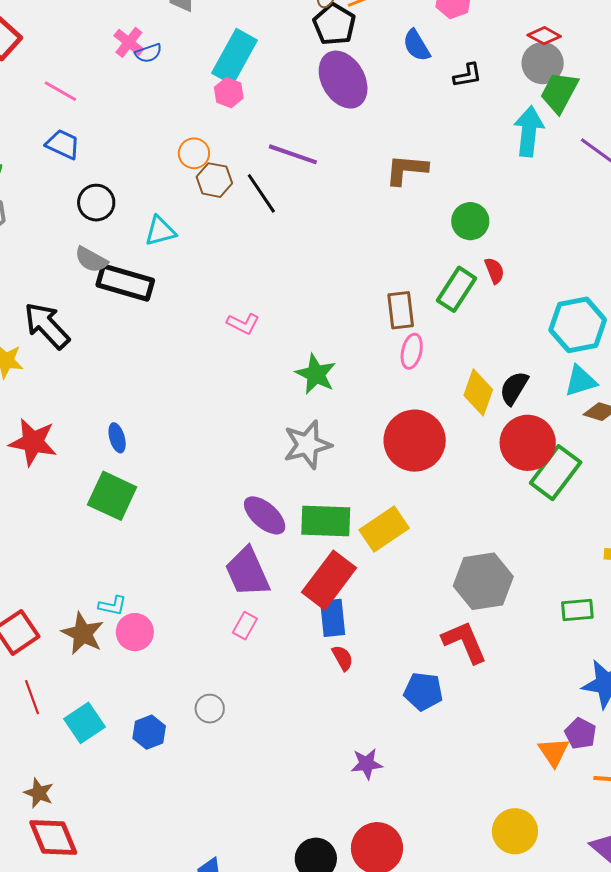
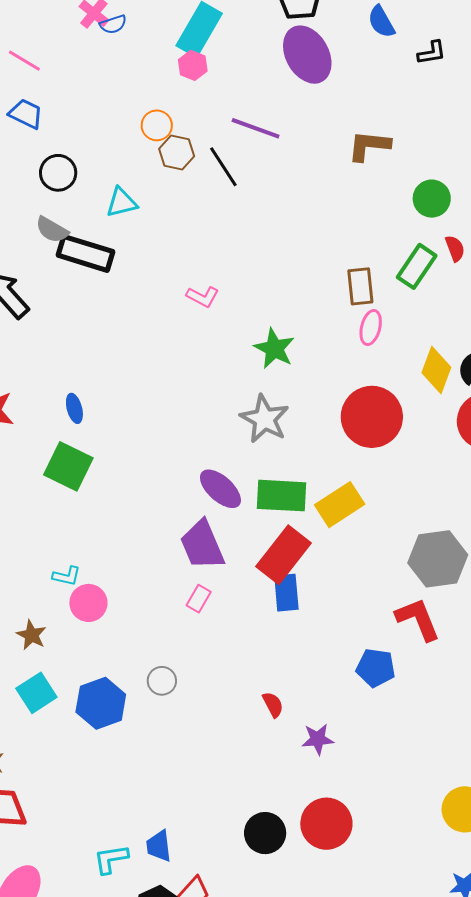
gray star: (307, 445) -> (264, 419), turned -30
brown star: (83, 633) -> (31, 635), moved, size x0.7
red semicircle: (343, 658) -> (273, 705), moved
blue hexagon: (149, 732) -> (101, 703), size x1.5

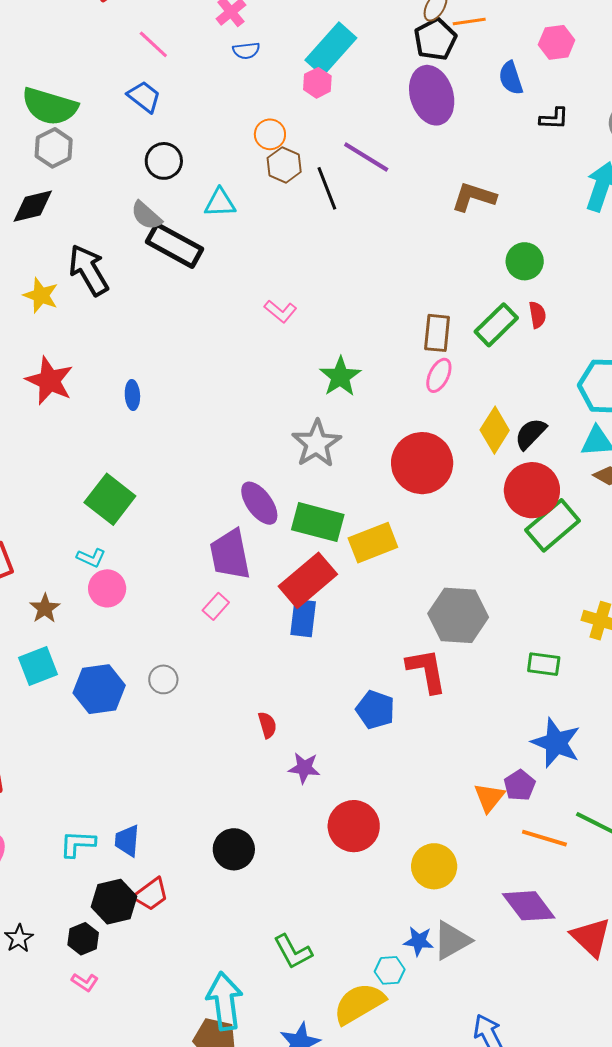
blue semicircle: (113, 24) -> (246, 51), moved
green square: (68, 466) -> (110, 499), moved
red circle: (326, 824) -> (354, 826), moved

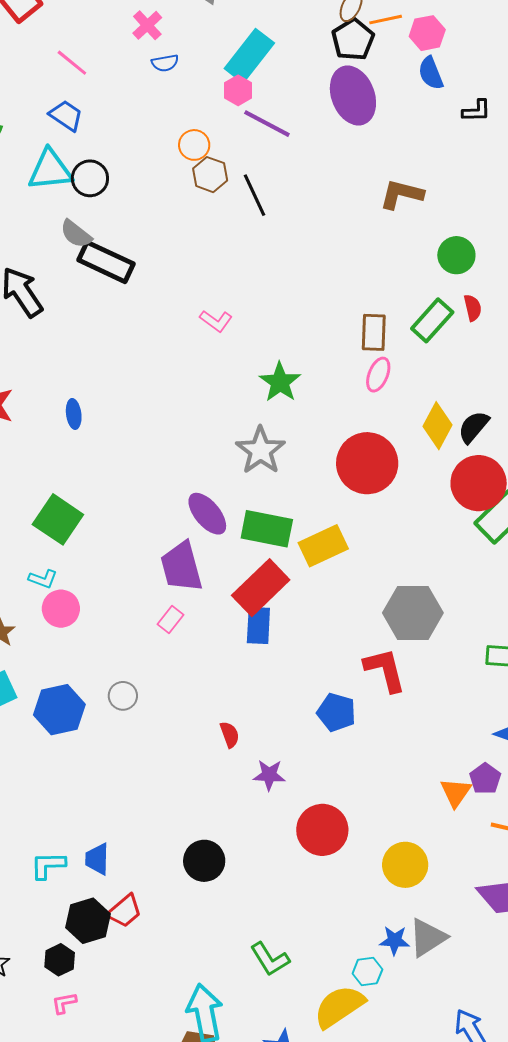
pink hexagon: (557, 42) -> (427, 33), moved
purple line: (366, 157) -> (267, 124), moved
cyan triangle: (220, 203) -> (50, 170), moved, size x1.4
pink L-shape: (85, 982) -> (64, 1003), turned 140

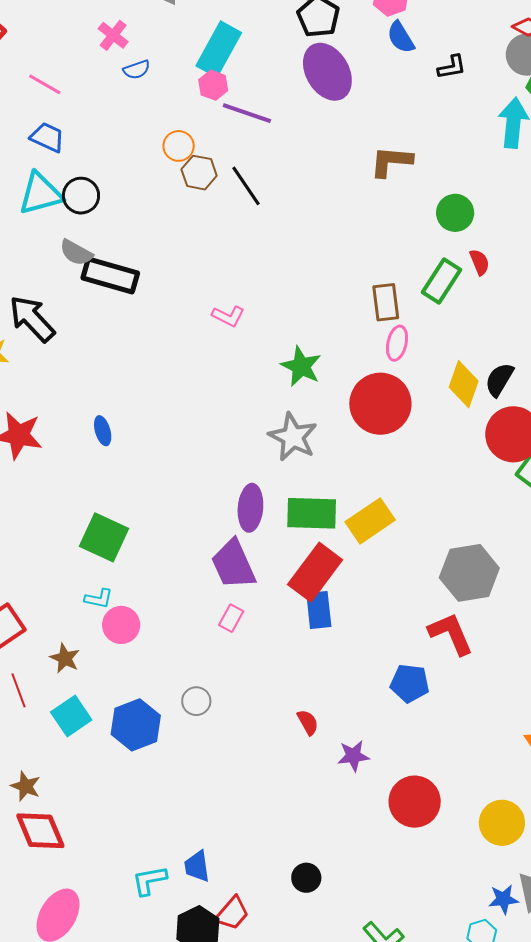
red circle: (367, 463) -> (380, 404), moved
purple ellipse: (207, 514) -> (250, 508), turned 54
black circle: (204, 861) -> (306, 878), moved, size x0.7

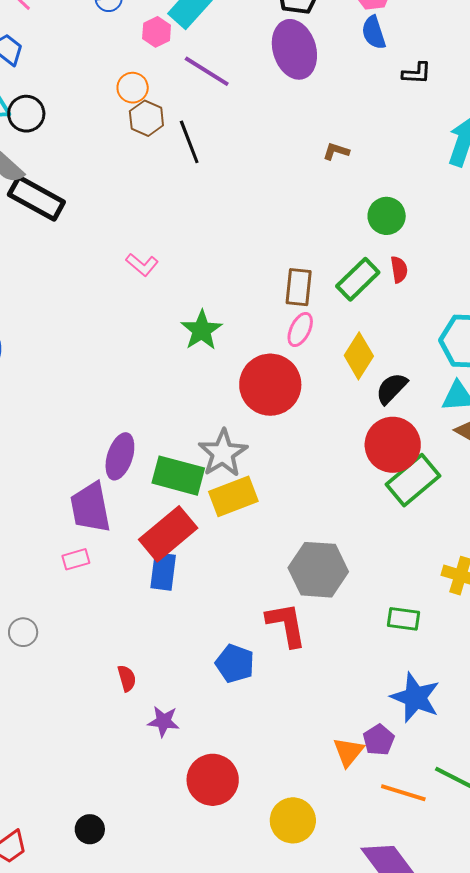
pink hexagon: (213, 85) -> (157, 32), moved
brown L-shape: (391, 161) -> (336, 151), size x0.6
yellow diamond: (464, 384) -> (359, 356), moved
gray star: (293, 437) -> (223, 453), moved
pink rectangle: (231, 618) -> (76, 559), turned 32

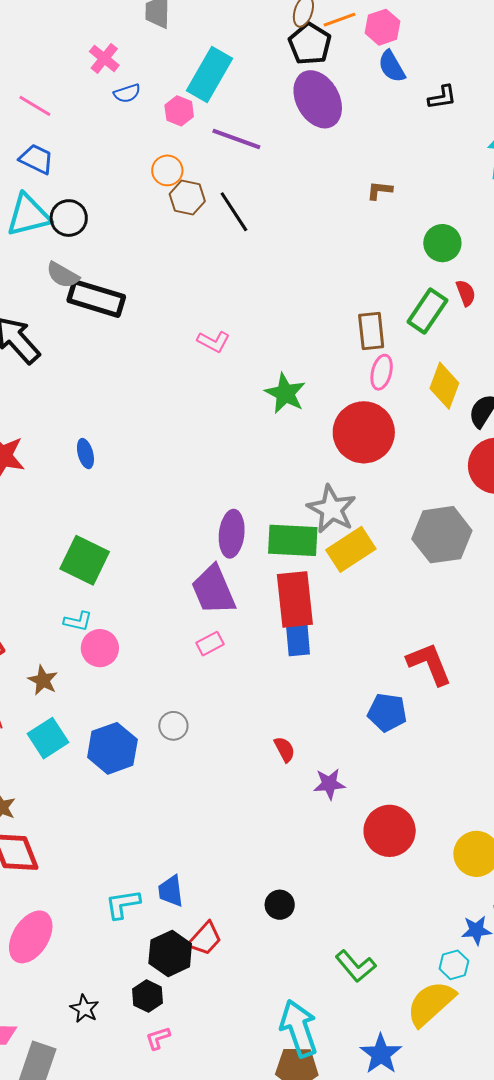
red rectangle: (168, 534) -> (295, 599), turned -44
gray hexagon: (318, 570) -> (442, 535), moved

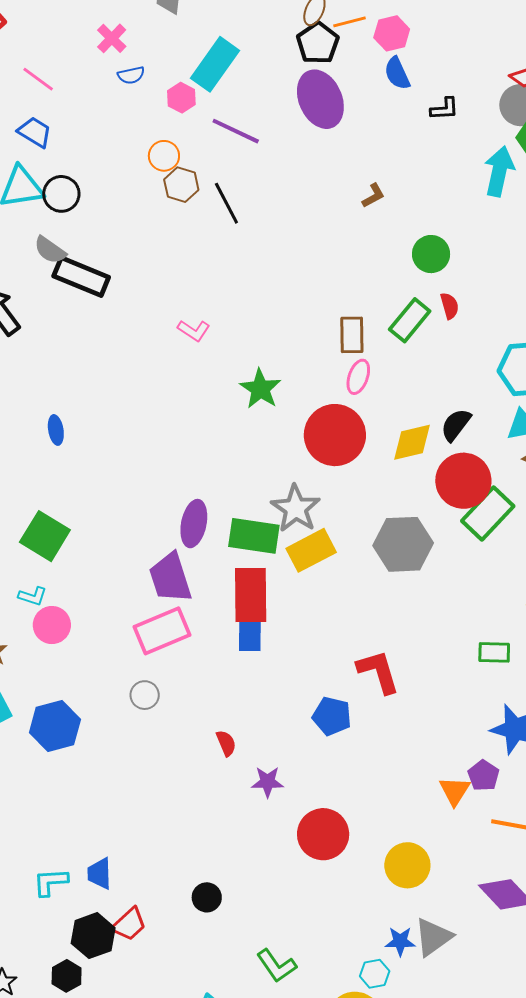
brown L-shape: (380, 190) -> (373, 196), turned 140
yellow diamond: (444, 386) -> (412, 442), moved, turned 51
pink rectangle: (210, 644) -> (162, 631), size x2.0
gray circle: (173, 726) -> (145, 695), moved

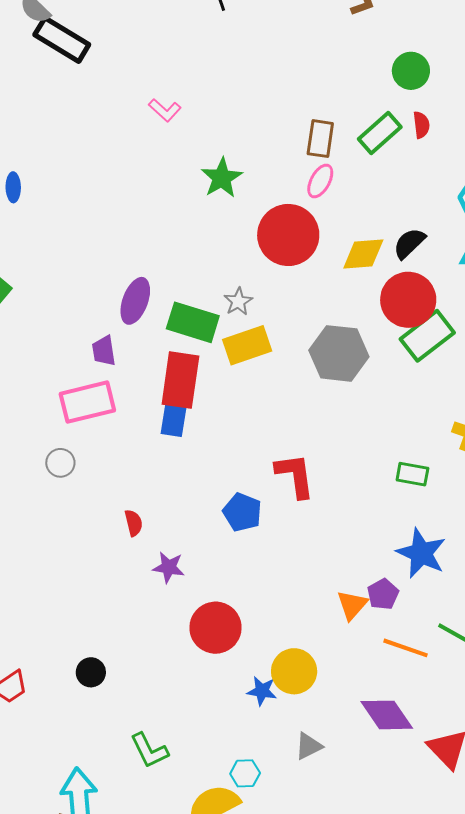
gray star: (296, 508) -> (238, 302), size x0.6
purple trapezoid: (170, 578) -> (104, 351), size x0.6
gray triangle: (433, 937) -> (309, 746), size x0.7
blue star: (400, 941) -> (262, 691), moved

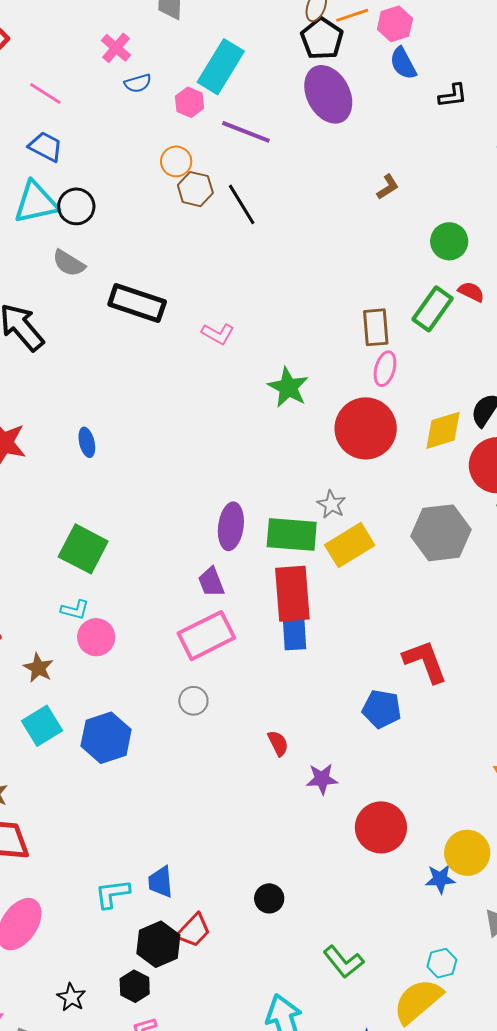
black rectangle: (62, 40) -> (137, 303), moved
red semicircle: (421, 125) -> (471, 292), turned -44

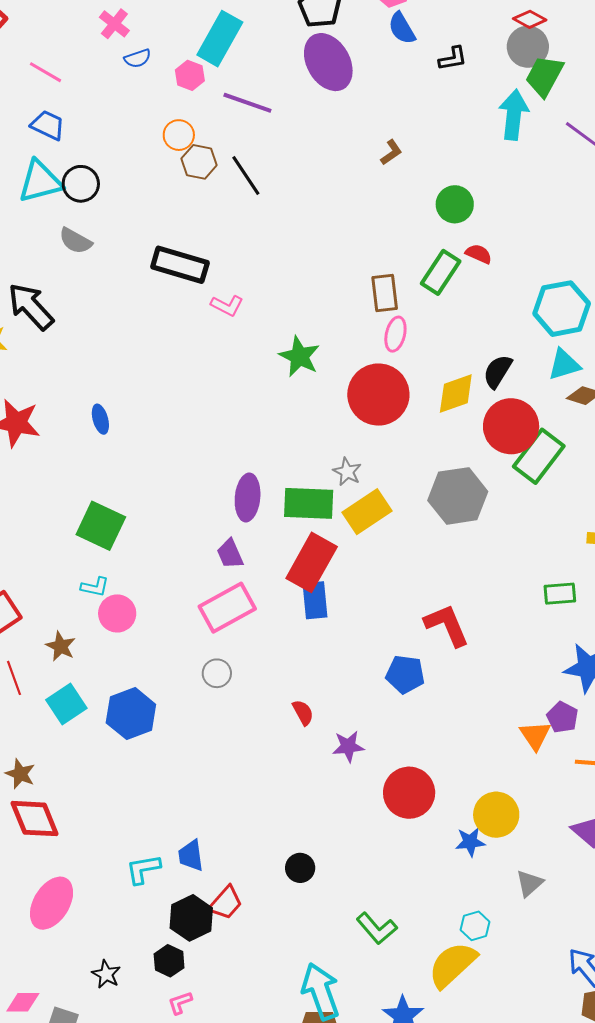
black rectangle: (137, 303) -> (180, 265), moved
red rectangle: (292, 594) -> (312, 562), turned 36

